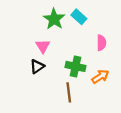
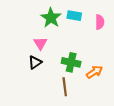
cyan rectangle: (79, 17) -> (74, 16), turned -32
pink semicircle: (101, 43) -> (100, 22), moved

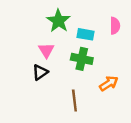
cyan rectangle: (74, 16) -> (85, 34), moved
green cross: (71, 62) -> (82, 59), moved

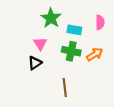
orange arrow: (109, 83) -> (95, 54), moved

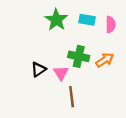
cyan rectangle: (74, 30) -> (87, 20), moved
pink triangle: (40, 44) -> (61, 73), moved

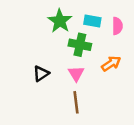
green cross: (79, 56) -> (80, 45), moved
pink triangle: (61, 73) -> (76, 74), moved

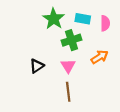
green cross: (80, 45) -> (72, 40), turned -30

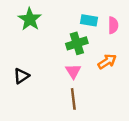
green star: (54, 19) -> (30, 19), moved
black triangle: (37, 66) -> (21, 76), moved

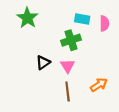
orange arrow: (107, 61) -> (99, 85), moved
black triangle: (21, 76) -> (43, 62), moved

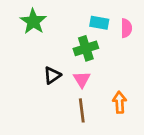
orange arrow: (99, 85) -> (120, 102), turned -60

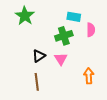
pink semicircle: (126, 28) -> (91, 30), moved
brown line: (82, 110) -> (37, 82), moved

